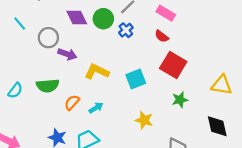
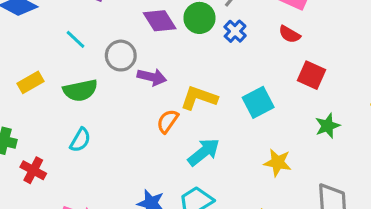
red square: (173, 65) -> (312, 75), size x0.7
green semicircle: (48, 86) -> (80, 90), moved
orange semicircle: (72, 103) -> (168, 121), moved
cyan arrow: (96, 108) -> (204, 152), size x1.5

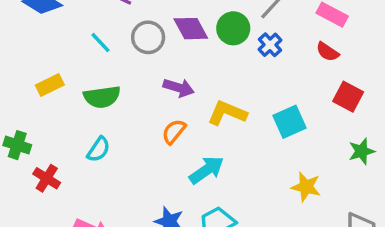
gray circle: (121, 56) -> (148, 37), moved
orange semicircle: (168, 121) -> (174, 132), moved
cyan arrow: (204, 152) -> (206, 170), moved

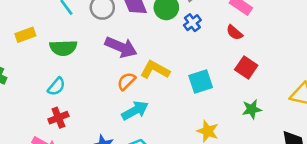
purple arrow: (179, 88) -> (121, 47), size x1.4
orange semicircle: (174, 132) -> (126, 81), moved
red cross: (47, 178) -> (58, 118), moved, turned 30

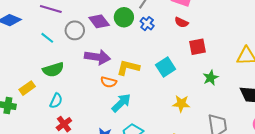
yellow rectangle: (25, 35) -> (27, 88), moved
red square: (246, 67) -> (198, 47), turned -30
orange semicircle: (126, 81) -> (109, 82), turned -105

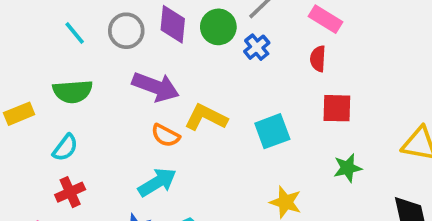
purple diamond: (99, 21) -> (173, 24), turned 30
red semicircle: (181, 22) -> (318, 59), turned 56
cyan arrow: (121, 103) -> (157, 182), moved

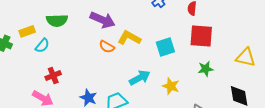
red square: (337, 108) -> (201, 36), size x1.4
cyan semicircle: (65, 148) -> (42, 46), moved
cyan arrow: (157, 182) -> (140, 78), moved

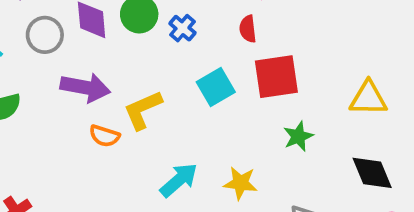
yellow L-shape: (129, 38) -> (143, 110), turned -40
cyan square: (165, 47) -> (216, 87), moved

